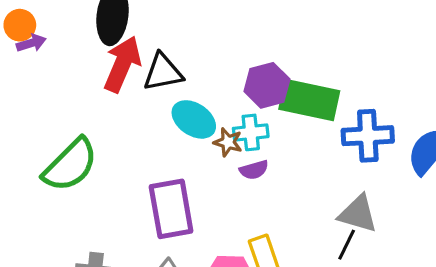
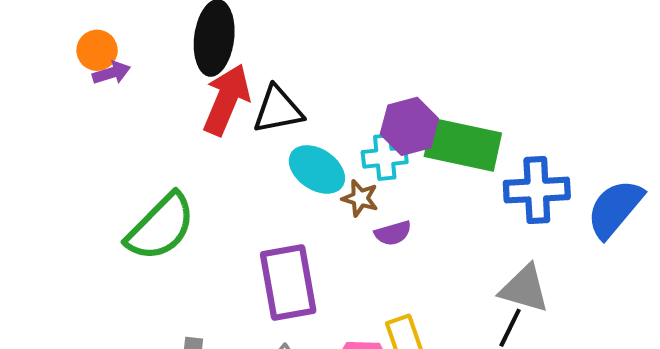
cyan cross: (251, 132) -> (385, 157), moved

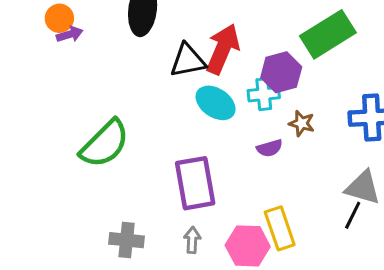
red arrow: (226, 100) -> (223, 49), moved
green rectangle: (463, 145) -> (328, 34), moved, turned -44
brown star: (360, 198) -> (302, 123), moved

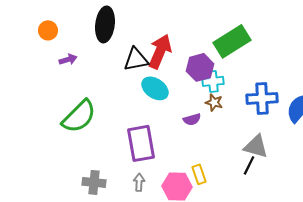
purple arrow: (70, 34) -> (68, 59), moved
cyan cross: (264, 94) -> (213, 81), moved
yellow rectangle: (280, 228) -> (199, 174), size x0.7

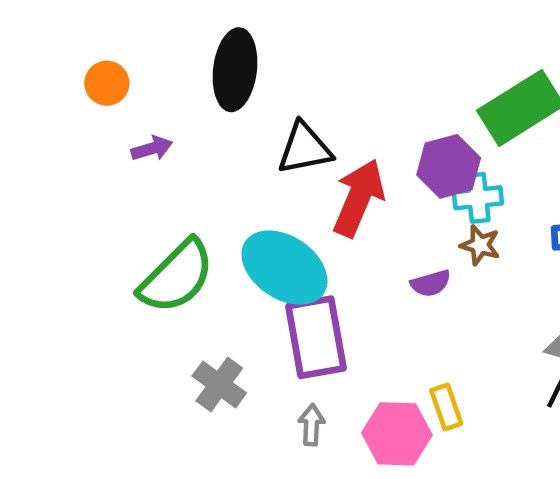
red arrow: (160, 51) -> (359, 198), moved
cyan ellipse: (155, 88) -> (284, 268), moved, size x1.4
gray cross: (94, 182) -> (219, 384), moved, turned 30

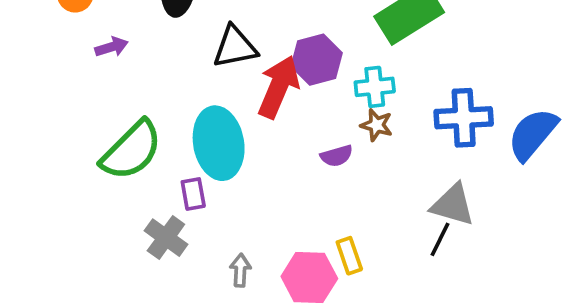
purple hexagon: (449, 166) -> (317, 60), moved
cyan ellipse: (284, 268) -> (219, 143), turned 46
purple rectangle: (316, 337) -> (193, 194), moved, size x0.5

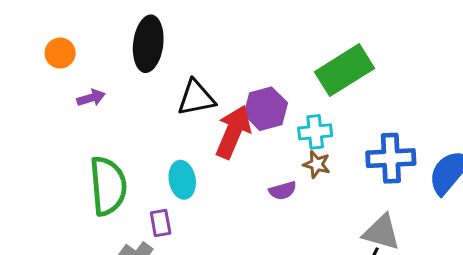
cyan ellipse: (219, 143) -> (182, 180), size x0.6
green semicircle: (131, 150) -> (108, 186), turned -50

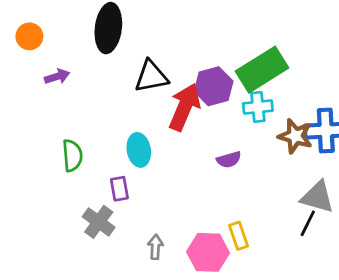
green rectangle: (344, 70) -> (262, 70), moved
brown star: (317, 164) -> (295, 136), moved, size x1.4
green semicircle: (108, 186) -> (72, 155), size x0.6

